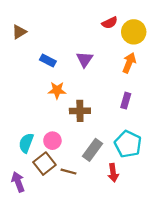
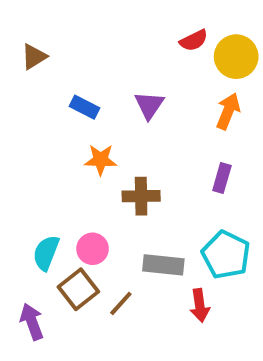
gray rectangle: (93, 150) -> (163, 265), turned 60
brown line: (68, 172) -> (121, 303), turned -63

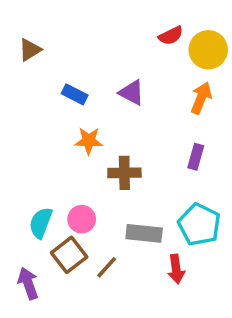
purple triangle: (149, 105) -> (132, 93), turned -36

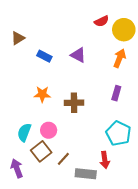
brown triangle: (30, 50) -> (18, 38), moved
orange star: (89, 141) -> (42, 94), moved
gray rectangle: (144, 233) -> (86, 174), moved

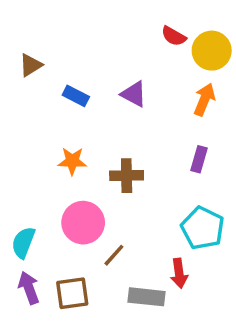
red semicircle: (102, 21) -> (174, 36), turned 56
pink circle: (49, 130) -> (83, 223), size x1.5
cyan semicircle: (24, 132) -> (23, 243), moved
brown square: (41, 151) -> (72, 293), moved, turned 30
brown line: (63, 159) -> (114, 255), moved

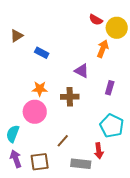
purple triangle: (134, 94) -> (82, 71), moved
orange arrow: (204, 99) -> (103, 49), moved
pink circle: (83, 223) -> (35, 112), moved

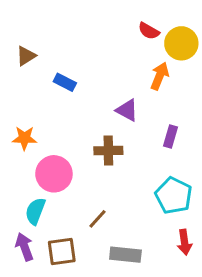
orange star: (40, 89) -> (24, 138), moved
cyan semicircle: (13, 134) -> (35, 211), moved
red arrow: (99, 151) -> (184, 242), moved

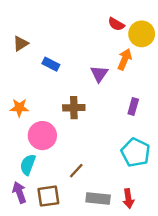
purple triangle: (127, 110) -> (99, 74), moved, turned 36
brown cross: (108, 151) -> (74, 108), moved
red arrow: (184, 242) -> (128, 198), moved

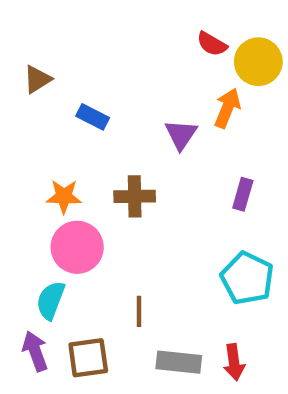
orange star: (19, 108) -> (64, 196), moved
brown line: (76, 171) -> (139, 311), turned -42

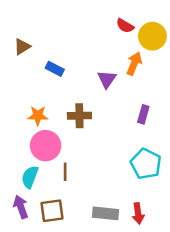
brown line: (139, 311) -> (65, 172), moved

